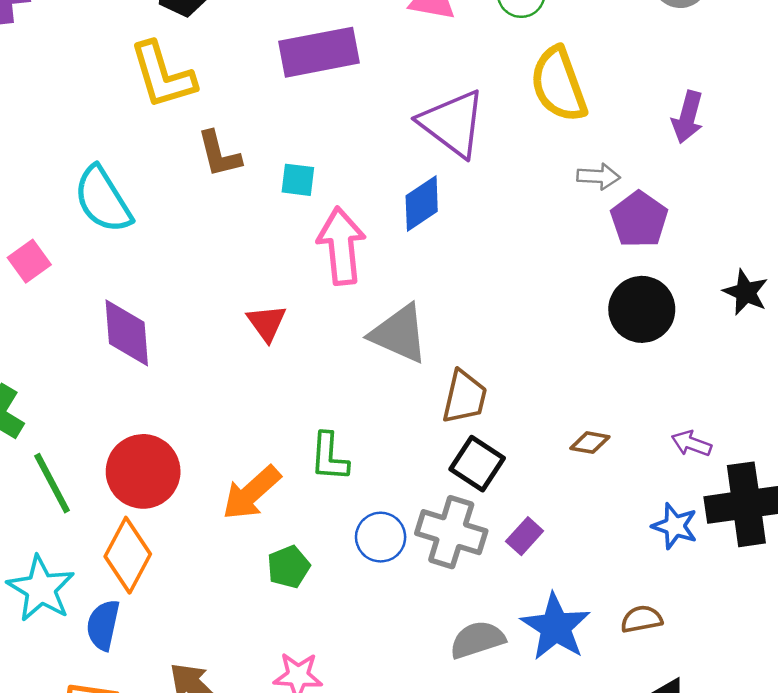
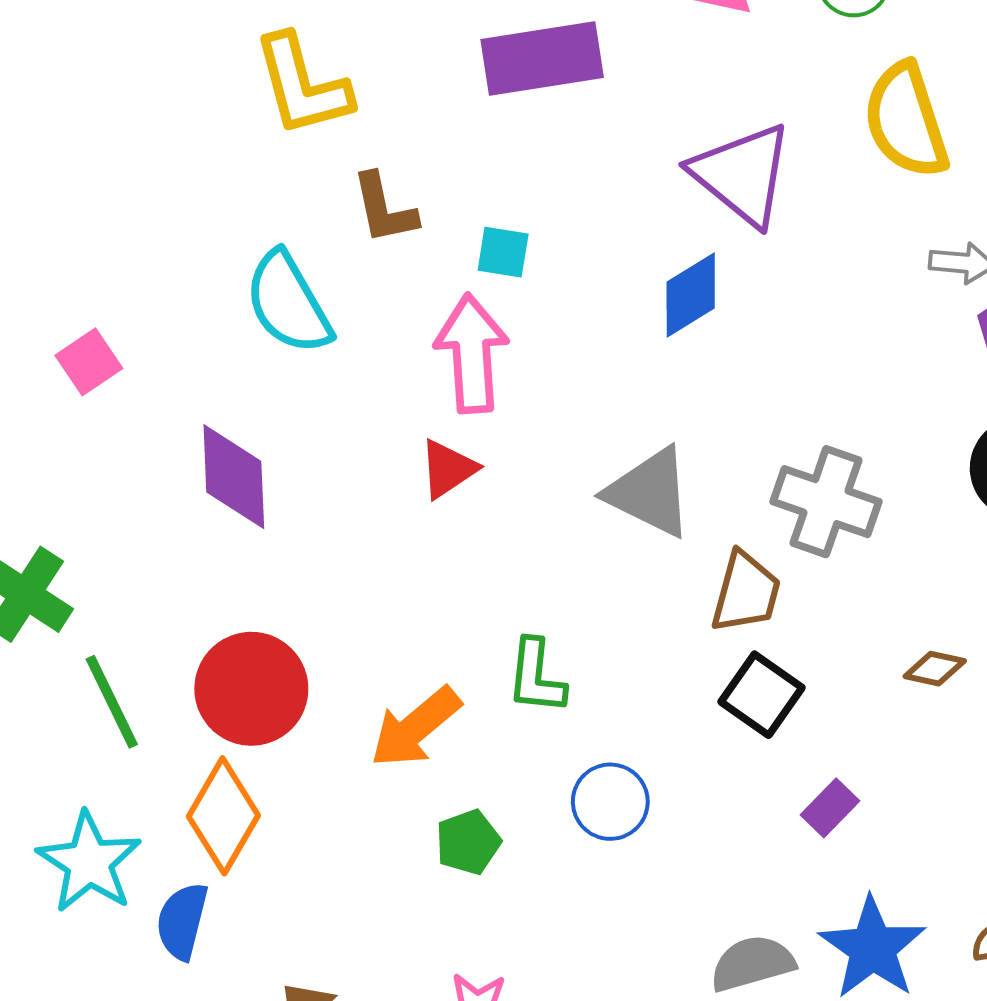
cyan semicircle: (103, 200) -> (288, 303), moved
pink arrow: (341, 246) -> (472, 354), moved
red triangle: (267, 323) -> (448, 469), turned 30
gray cross: (451, 532) -> (826, 502), moved

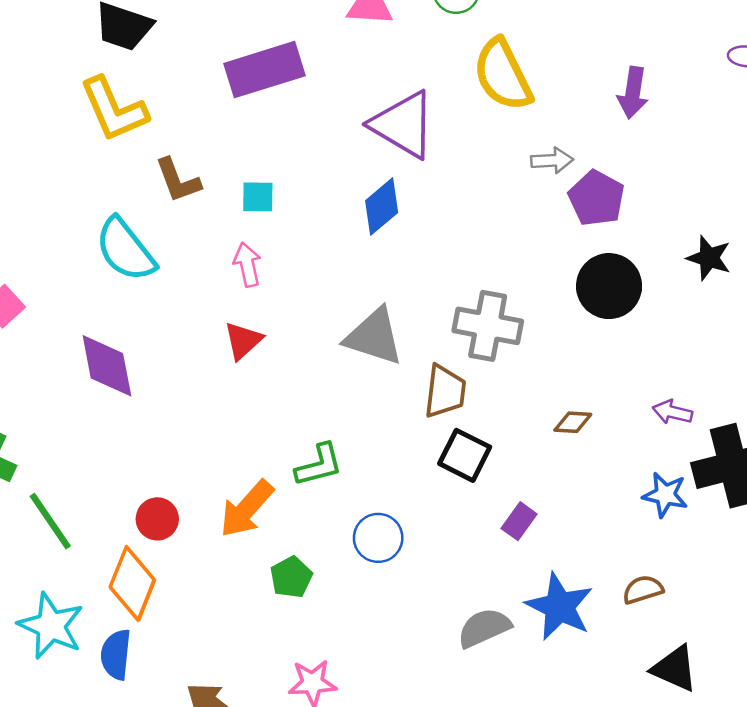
pink arrow: (472, 354) -> (247, 265), size x0.6
green L-shape: (536, 677) -> (319, 465), turned -102
red circle: (251, 689) -> (157, 519), moved, size x0.6

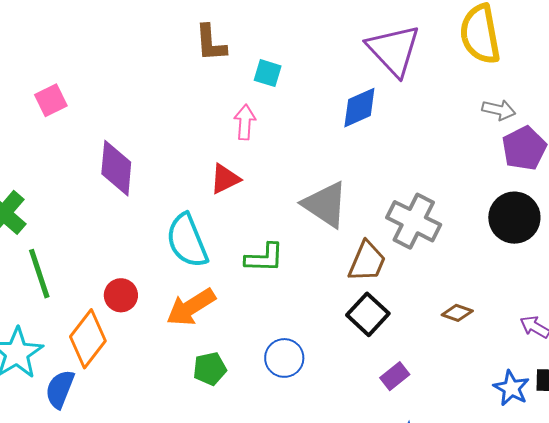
cyan semicircle: (125, 250) -> (187, 241), moved
green L-shape: (319, 465) -> (264, 258), moved

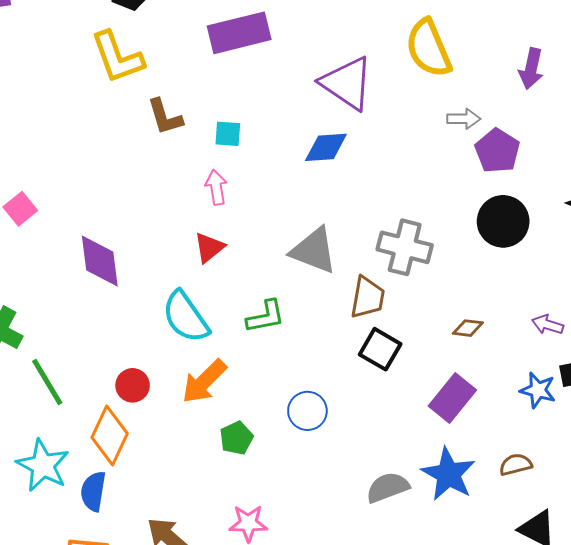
blue diamond: (359, 108) -> (326, 147), turned 33
purple rectangle: (395, 376) -> (452, 398), moved, size x1.6

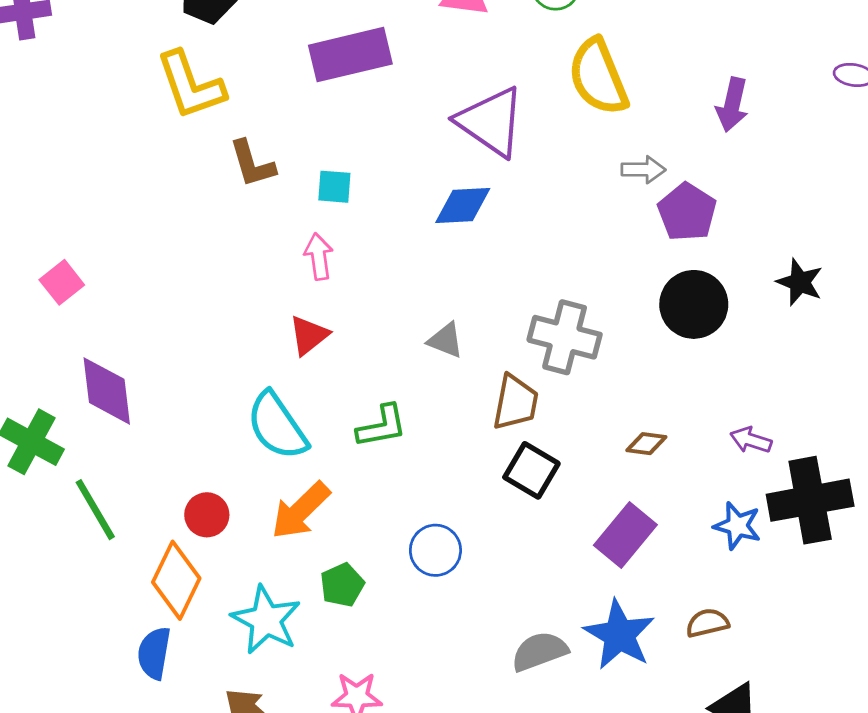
gray triangle: (314, 250) -> (446, 340), size x0.6
purple diamond: (100, 261) -> (107, 391), moved
cyan star: (43, 465) -> (266, 620), moved

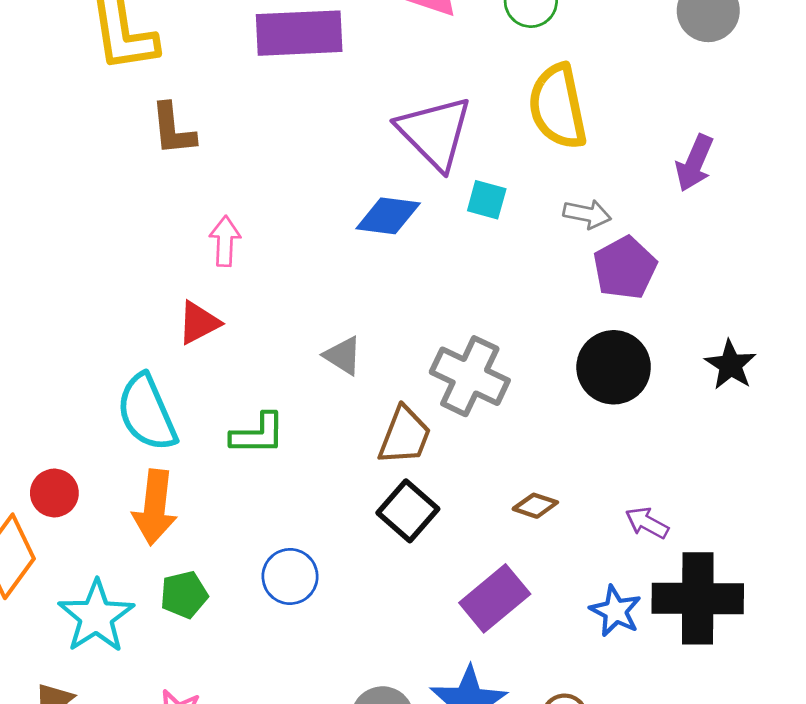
cyan square: (334, 187) -> (487, 200), moved
orange arrow: (301, 511) -> (155, 507), turned -50

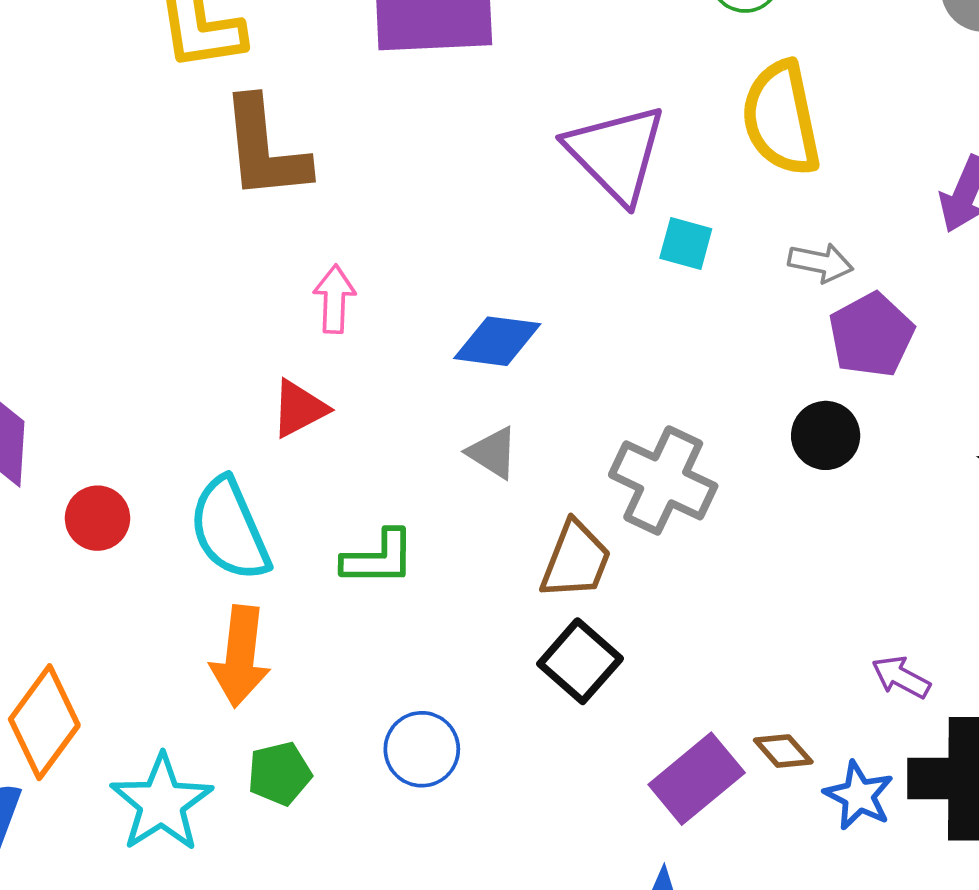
brown L-shape: (173, 129) -> (265, 149), size x1.5
blue diamond: (388, 216) -> (497, 341), moved
black circle: (614, 367) -> (826, 435), moved, size x0.7
red circle: (54, 493) -> (97, 518), moved
brown diamond: (535, 506) -> (783, 751), moved, turned 30

